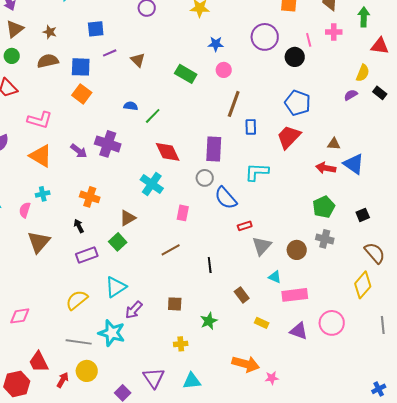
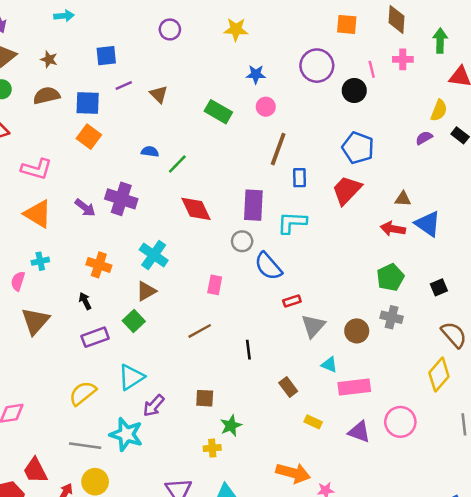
cyan L-shape: (257, 172) -> (292, 223), moved
cyan cross: (152, 184) -> (154, 255), moved
green star: (209, 321) -> (231, 426), moved

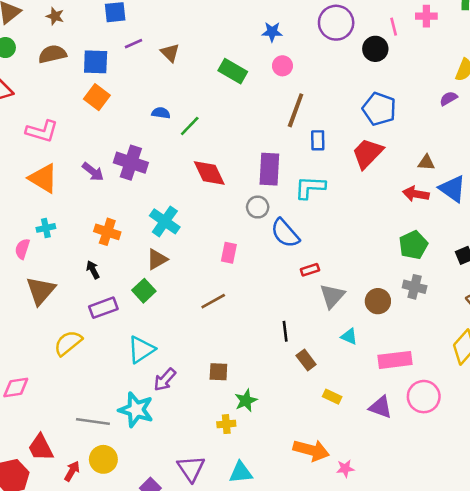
black line: (248, 350) -> (285, 331), moved
pink rectangle: (354, 387) -> (395, 360), moved
yellow semicircle: (83, 393) -> (68, 343), moved

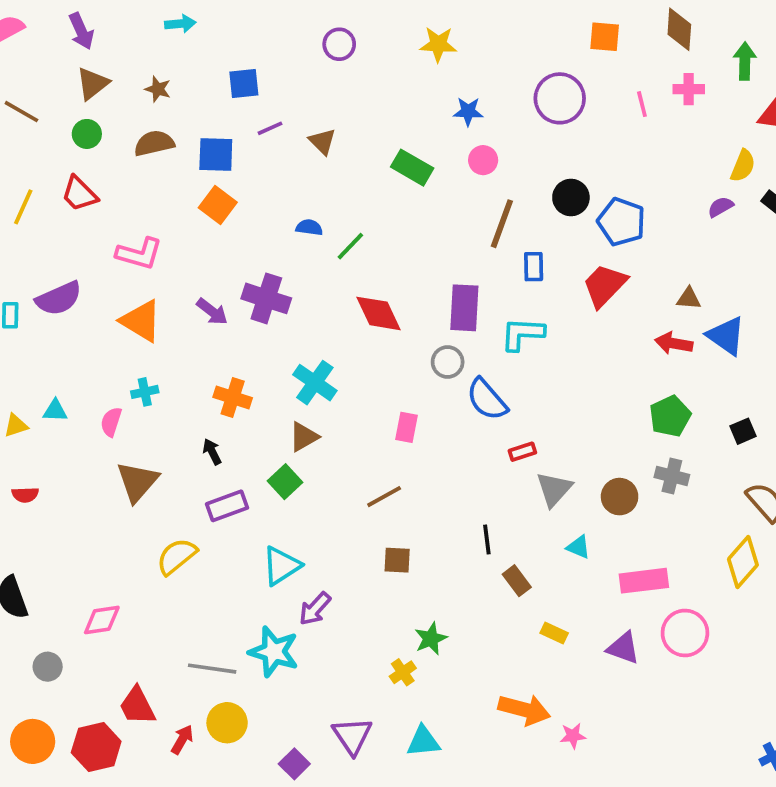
black circle: (375, 49) -> (571, 198), moved
brown square: (218, 372) -> (397, 560), moved
yellow cross: (226, 424) -> (403, 672), turned -30

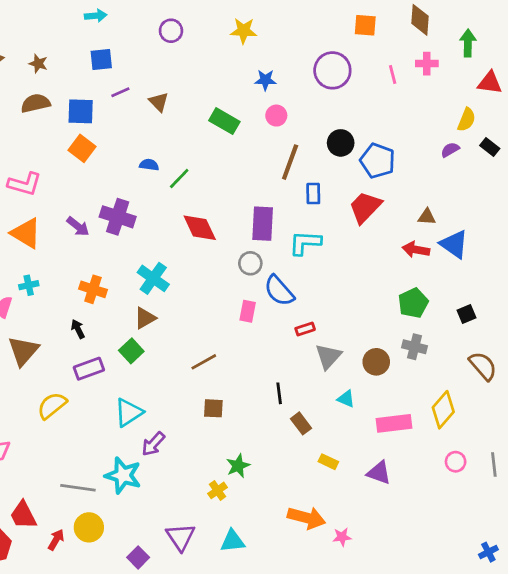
cyan arrow: (180, 24) -> (96, 16), moved
pink rectangle: (406, 427) -> (248, 311), moved
yellow diamond: (743, 562) -> (443, 410), moved
pink circle: (685, 633) -> (456, 462), moved, size x0.6

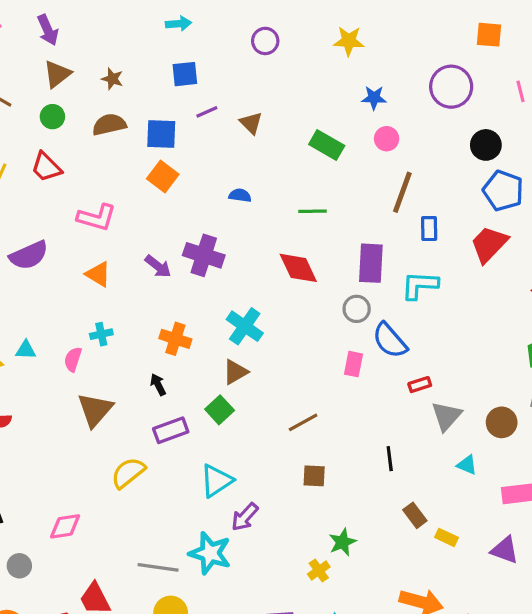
black circle: (341, 143) -> (486, 145), moved
green line: (179, 178) -> (312, 211), moved, turned 45
orange triangle: (26, 233) -> (98, 274), size x0.7
brown rectangle: (301, 423) -> (415, 515), moved

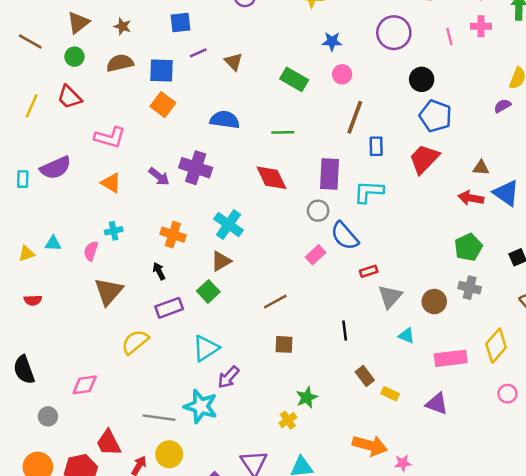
blue semicircle: (240, 195) -> (225, 120), size x1.6
pink rectangle: (353, 364) -> (316, 255), turned 36

